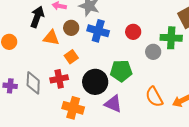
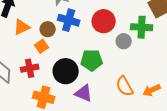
brown circle: (71, 28) -> (48, 29), moved
red circle: (133, 32) -> (104, 21), size x1.5
orange triangle: (51, 38) -> (22, 27), turned -36

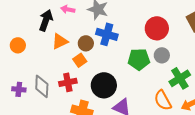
red circle: (104, 21) -> (157, 28), moved
green cross: (142, 27) -> (180, 78), moved, turned -35
green pentagon: (92, 60) -> (139, 59), moved

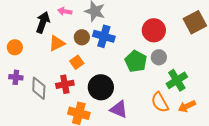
brown circle: (86, 43) -> (82, 37), moved
green pentagon: (139, 59) -> (136, 61), turned 30
purple cross: (19, 89) -> (16, 77), moved

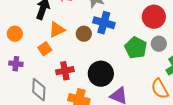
brown circle: (82, 37) -> (84, 34), moved
orange square: (77, 62) -> (45, 49), moved
gray diamond: (39, 88) -> (39, 90), moved

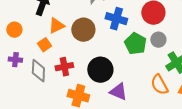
blue cross: (104, 23) -> (116, 19), moved
brown circle: (84, 34) -> (83, 30), size x1.5
gray diamond: (39, 90) -> (38, 71), moved

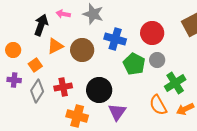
orange square: (44, 45) -> (35, 65), moved
gray diamond: (38, 71) -> (37, 91), turned 30
purple triangle: (118, 92) -> (117, 112), turned 42

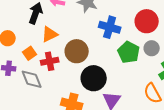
brown circle: (82, 50) -> (77, 51), moved
red cross: (63, 87) -> (50, 61), moved
gray diamond: (37, 91) -> (32, 79), turned -55

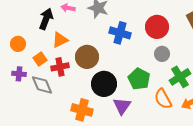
green pentagon: (129, 52) -> (139, 79), moved

